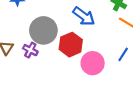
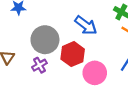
purple cross: (30, 50) -> (39, 65), moved, turned 32

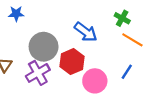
purple cross: (39, 65) -> (38, 73), size x1.5

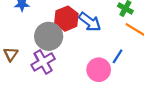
red hexagon: (72, 62) -> (66, 19), moved
blue line: (127, 72) -> (118, 56), moved

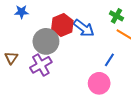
pink circle: (99, 70) -> (99, 83), moved

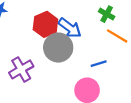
gray circle: (46, 41) -> (58, 48), moved
blue line: (109, 60) -> (99, 64), turned 40

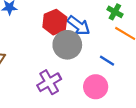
blue line: (99, 64) -> (107, 61), turned 49
purple cross: (21, 69) -> (49, 82), moved

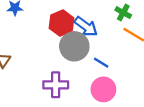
blue line: (107, 61) -> (101, 63), moved
purple cross: (49, 82) -> (56, 85), turned 30

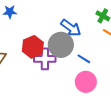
red hexagon: (62, 23) -> (33, 47), moved
purple cross: (56, 85) -> (45, 59), moved

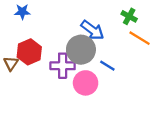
red hexagon: (33, 47) -> (29, 52), moved
pink circle: (86, 82) -> (86, 83), moved

